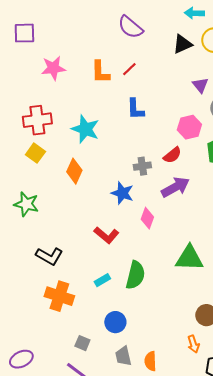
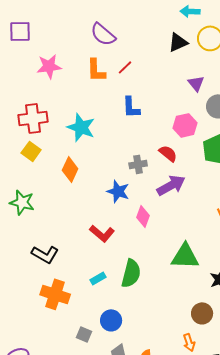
purple semicircle: (130, 27) -> (103, 34), moved
red semicircle: (172, 155) -> (168, 153), turned -102
gray square: (82, 343) -> (84, 334), moved

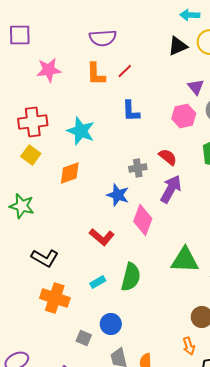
purple semicircle: (103, 34) -> (103, 38), turned -44
pink hexagon: (185, 125) -> (184, 116), moved
orange diamond: (70, 169) -> (70, 173), turned 45
purple arrow: (171, 185) -> (171, 189), turned -32
pink diamond: (143, 216) -> (143, 220), size x1.4

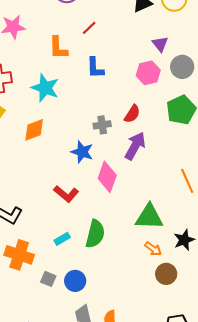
orange L-shape: (96, 74) -> (58, 48), moved
red semicircle: (168, 157) -> (132, 114), turned 84
gray square: (84, 338) -> (48, 279), moved
orange arrow: (189, 346) -> (153, 249), moved, turned -36

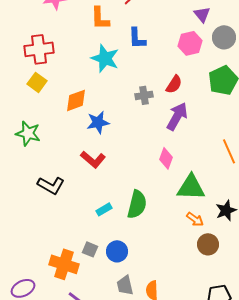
cyan star: (45, 88) -> (105, 58), moved
blue star: (82, 152) -> (98, 122), moved, turned -30
pink diamond: (107, 177) -> (166, 158), moved, size x0.7
red L-shape: (66, 194) -> (93, 159), moved
orange cross: (19, 255) -> (64, 264), moved

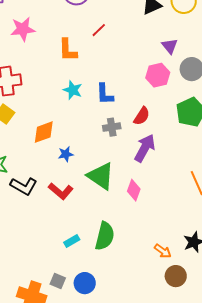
blue L-shape: (137, 38) -> (105, 94), moved
cyan star: (105, 58) -> (73, 90), size x0.7
blue star: (98, 122) -> (66, 154), size x0.7
black L-shape: (51, 185) -> (24, 186), moved
green triangle: (191, 187) -> (101, 176), moved, turned 32

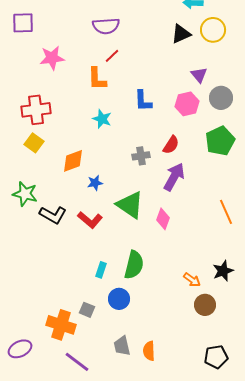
red line: (99, 30) -> (112, 56), moved
blue L-shape: (105, 94) -> (143, 101), moved
cyan rectangle: (72, 241) -> (101, 270), turned -42
blue circle: (85, 283) -> (119, 299), moved

